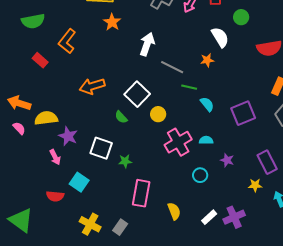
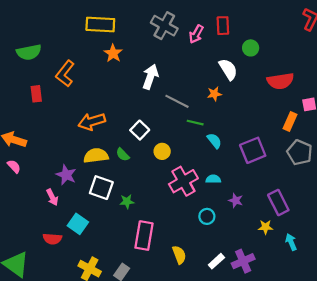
red rectangle: (40, 60) -> (36, 94), turned 42
white square: (137, 94) -> (140, 130), size x0.7
yellow semicircle: (46, 118) -> (96, 156), moved

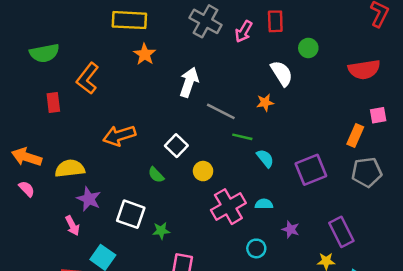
red semicircle: (280, 81) -> (364, 70), moved
gray pentagon: (300, 152) -> (367, 172), turned -30
yellow semicircle: (96, 156) -> (70, 169), moved

